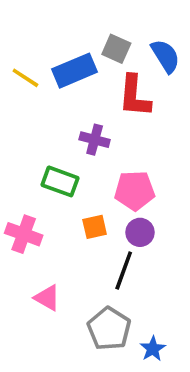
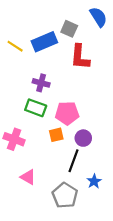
blue semicircle: (165, 56) -> (98, 17), moved
purple cross: (95, 140) -> (41, 83), moved
pink pentagon: (135, 191) -> (67, 113), moved
blue star: (153, 349) -> (94, 181), moved

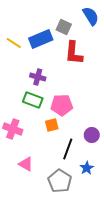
purple circle: (83, 138) -> (92, 135), moved

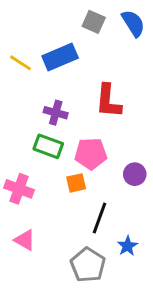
gray square: (64, 27) -> (94, 22), moved
red L-shape: (74, 53) -> (108, 101), moved
purple circle: (92, 135) -> (135, 174), moved
pink triangle: (26, 164) -> (25, 240), moved

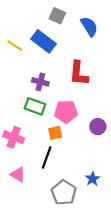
gray square: (94, 22) -> (57, 16), moved
blue semicircle: (133, 23) -> (89, 26), moved
blue rectangle: (60, 57) -> (44, 41), turned 60
black line: (100, 218) -> (47, 157), moved

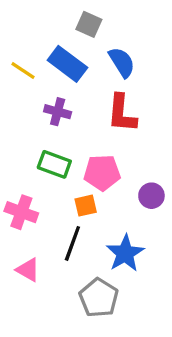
blue semicircle: (89, 26) -> (122, 62), moved
purple cross: (40, 82) -> (58, 112), moved
blue star: (93, 179) -> (125, 253), moved, size x1.6

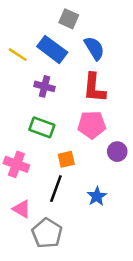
pink pentagon: (102, 173) -> (92, 125), moved
blue star: (125, 253) -> (97, 196), size x0.7
gray pentagon: (99, 298) -> (47, 233), moved

